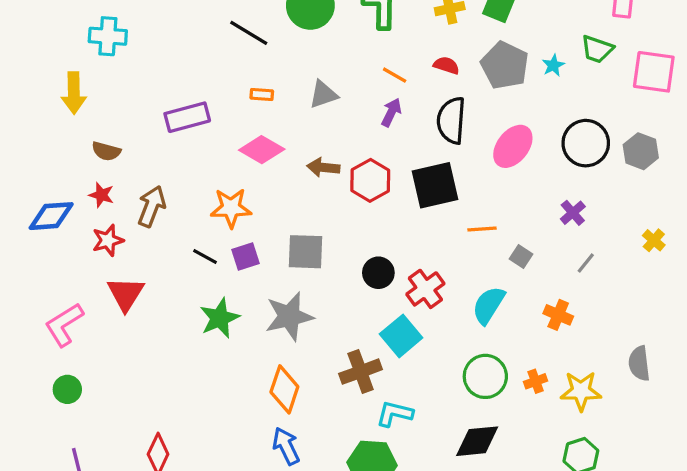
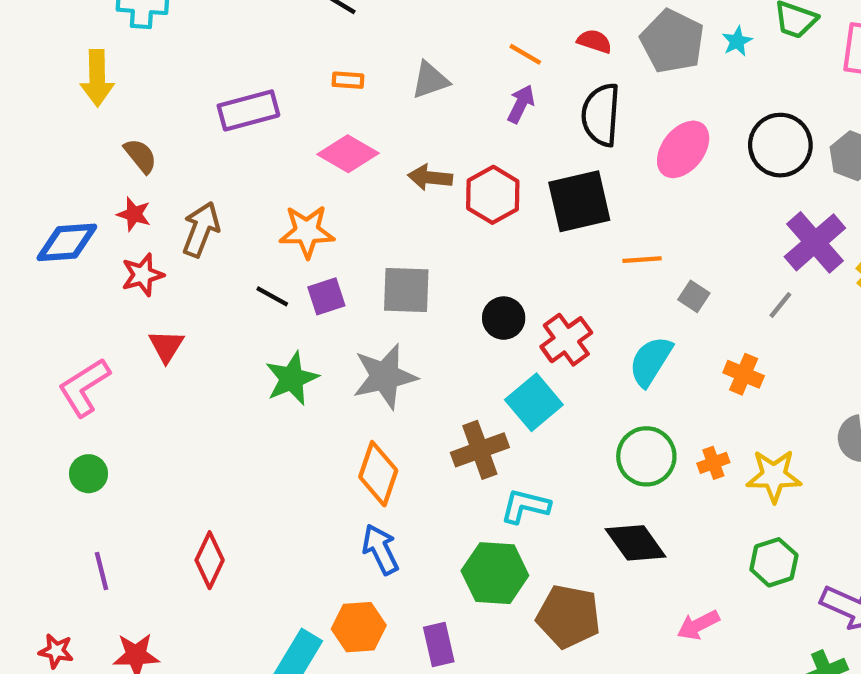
brown semicircle: (106, 151) -> (140, 156), turned -144
purple cross: (573, 213) -> (815, 242), moved, size x1.8
red triangle: (126, 294) -> (166, 346), size x0.7
black diamond: (477, 441) -> (636, 543), turned 60

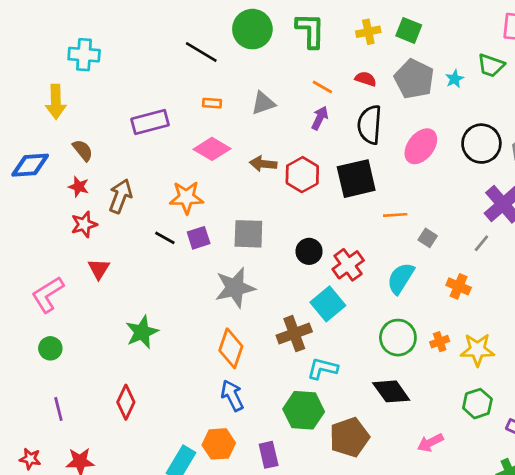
blue diamond: (67, 242) -> (30, 165), moved
green star: (292, 379) -> (142, 332), moved
brown pentagon: (568, 616) -> (349, 437), turned -30

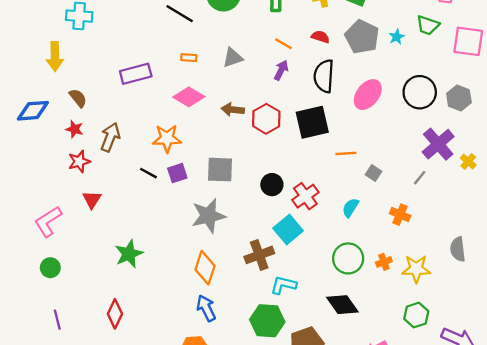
cyan semicircle: (401, 278) -> (350, 208), size x0.7

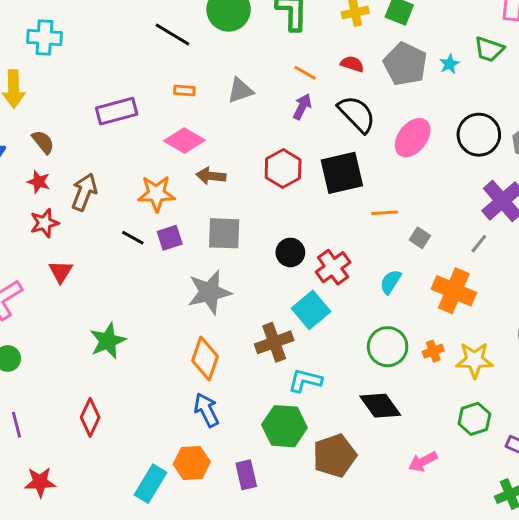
black semicircle: (324, 76) -> (357, 114), turned 132
brown arrow: (233, 110) -> (211, 176), moved
orange cross: (400, 215) -> (454, 291), size x1.6

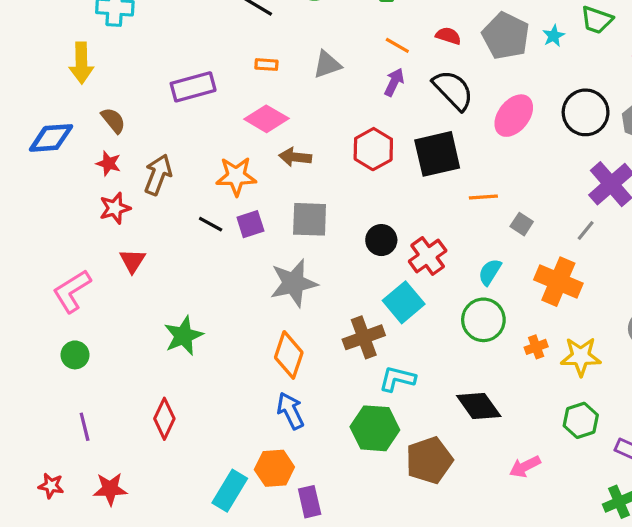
green circle: (388, 347) -> (483, 320), moved
purple rectangle: (246, 475) -> (310, 502), moved

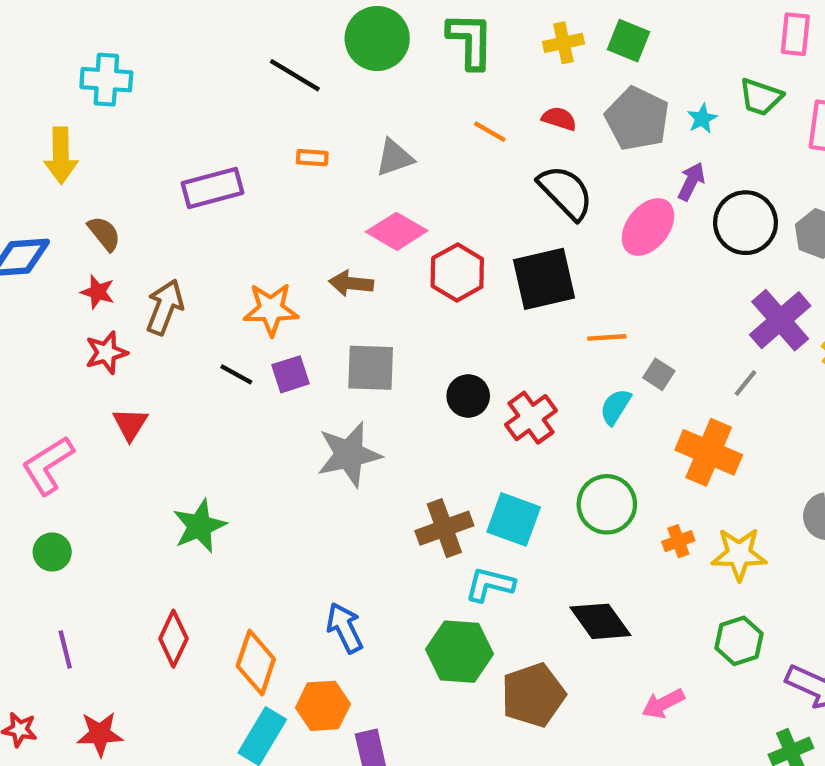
purple arrow: (394, 82) -> (691, 181), moved
pink diamond: (266, 119) -> (397, 231), moved
cyan semicircle: (490, 272) -> (615, 407), moved
cyan square: (404, 302) -> (514, 519), moved, turned -30
orange diamond: (289, 355) -> (256, 662), moved

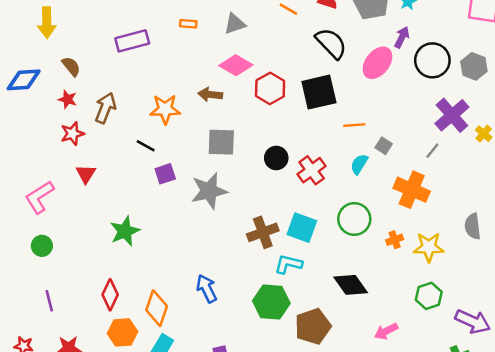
purple square: (290, 374) -> (165, 174), moved
orange hexagon: (323, 706) -> (122, 332), moved

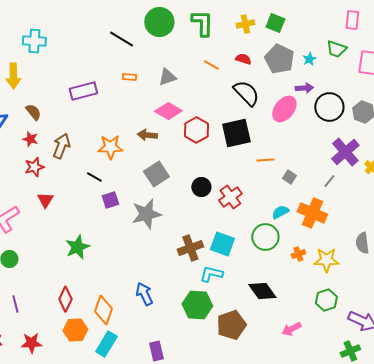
purple arrow: (402, 37) -> (304, 88), turned 60
gray square: (221, 142) -> (156, 174), turned -35
cyan semicircle: (359, 164) -> (280, 212), moved, turned 30

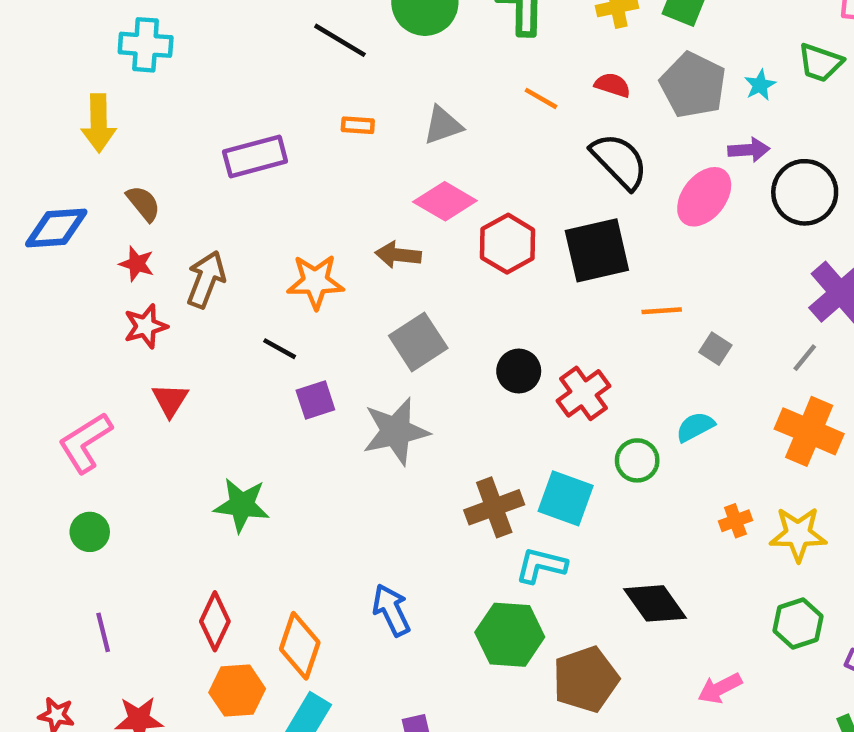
orange cross: (312, 213) -> (809, 431), moved
green circle: (265, 237) -> (637, 460), moved, size x0.7
green star: (77, 247) -> (242, 505), turned 30

